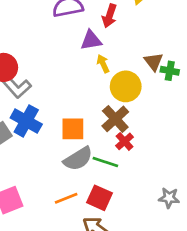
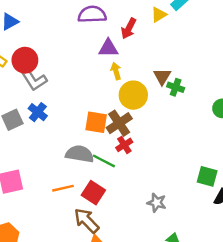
blue cross: (26, 121) -> (38, 112), size x0.7
orange square: (73, 129) -> (96, 122), moved
gray semicircle: (78, 159) -> (80, 154), turned -148

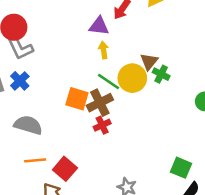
yellow circle: (133, 95) -> (132, 78), moved
gray semicircle: (80, 154) -> (28, 125), moved
green line: (104, 161) -> (108, 81), moved

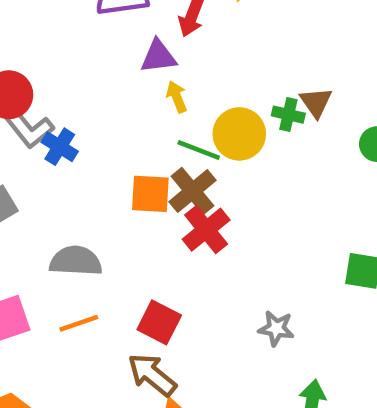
brown triangle: (149, 62) -> (316, 102), moved
blue cross: (20, 81) -> (60, 147), moved
red cross: (102, 125) -> (206, 230), size x1.5
orange line: (35, 160) -> (79, 323), moved

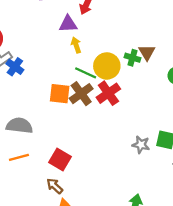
red cross: (206, 230) -> (108, 93), moved
gray star: (276, 328) -> (141, 145), moved
brown arrow: (152, 375) -> (55, 186), size x0.7

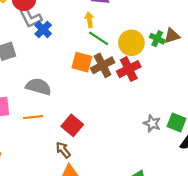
yellow arrow: (76, 45) -> (89, 20), moved
brown triangle: (147, 52) -> (172, 36), turned 35
green line: (86, 73) -> (99, 38), moved

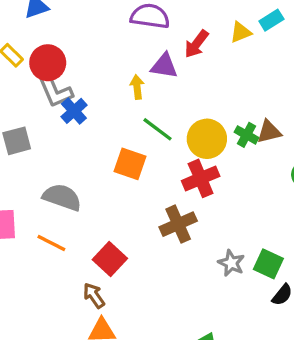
yellow arrow: (89, 20) -> (137, 87), moved
brown cross: (103, 65) -> (178, 224), moved
orange line: (33, 117) -> (51, 243), turned 30

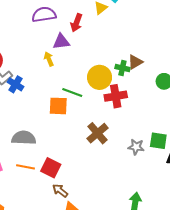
green line: (158, 129) -> (72, 93), moved
red cross: (201, 178) -> (116, 96), moved, turned 30
red square: (110, 259) -> (51, 168), moved

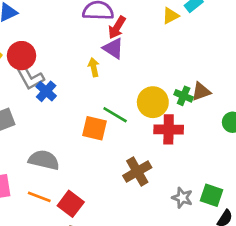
red arrow: (77, 23) -> (117, 27), moved
purple triangle: (61, 42) -> (113, 48), turned 30

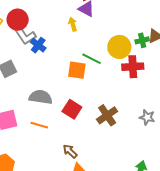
green cross: (184, 96) -> (142, 40), turned -32
brown cross: (137, 172) -> (107, 115), moved
red square: (71, 204) -> (72, 109), moved

